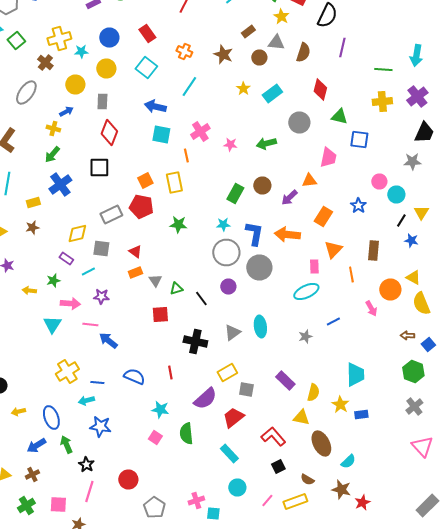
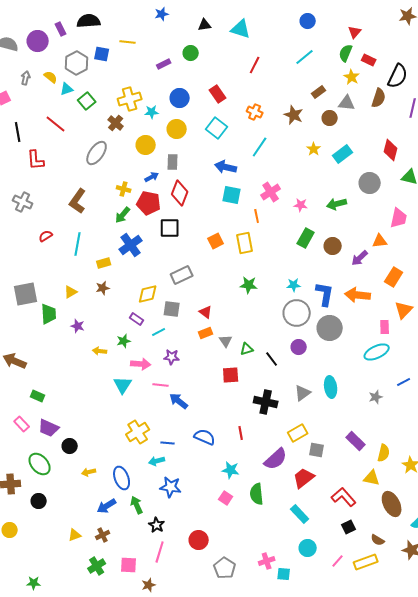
brown semicircle: (303, 52) -> (379, 98), moved
blue arrow: (66, 112) -> (152, 177), moved
green rectangle: (235, 194) -> (306, 238), moved
red pentagon: (141, 206) -> (149, 203), moved

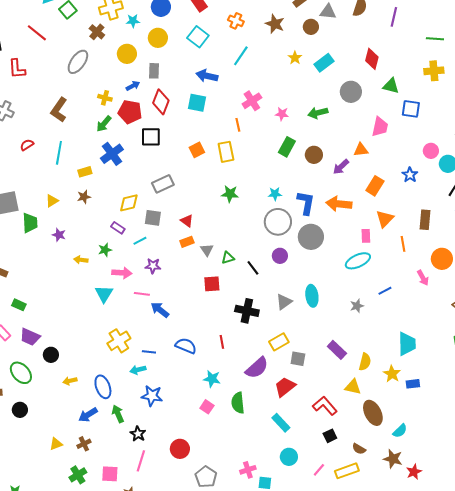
cyan square: (232, 195) -> (197, 103), moved

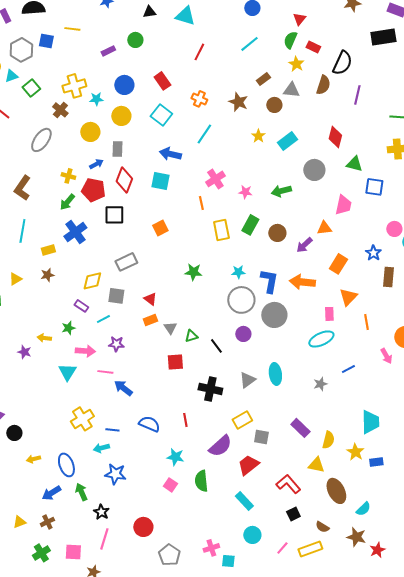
yellow rectangle: (226, 152) -> (221, 230), moved
brown rectangle: (425, 220) -> (388, 277), moved
purple star: (59, 235) -> (24, 352), moved

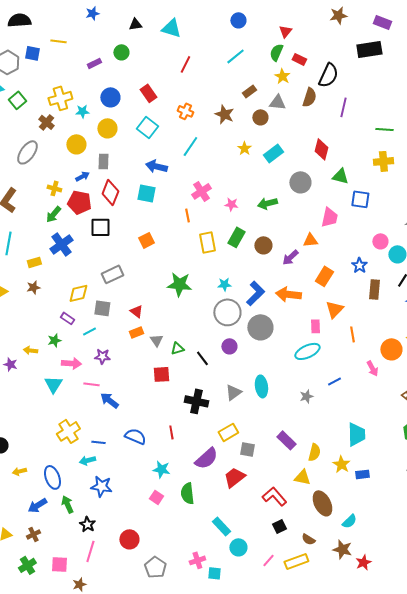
green star: (193, 272) -> (179, 284), size x1.4
blue L-shape: (269, 281) -> (255, 293), turned 35
cyan rectangle: (244, 501) -> (221, 526), moved

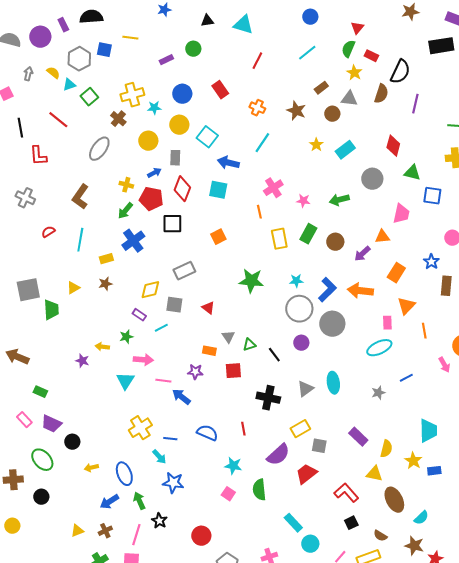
cyan square: (147, 127) -> (207, 137), moved
orange rectangle: (136, 332) -> (209, 351), moved, turned 32
purple star: (102, 356) -> (195, 372), moved
cyan arrow: (87, 460) -> (159, 457), turned -119
pink line: (90, 551) -> (136, 535), moved

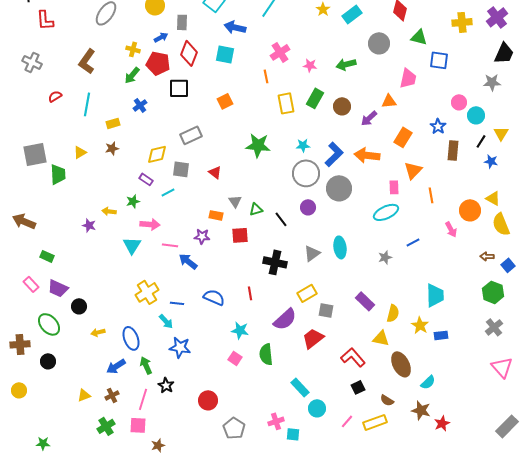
blue cross: (133, 241) -> (140, 105), size x0.6

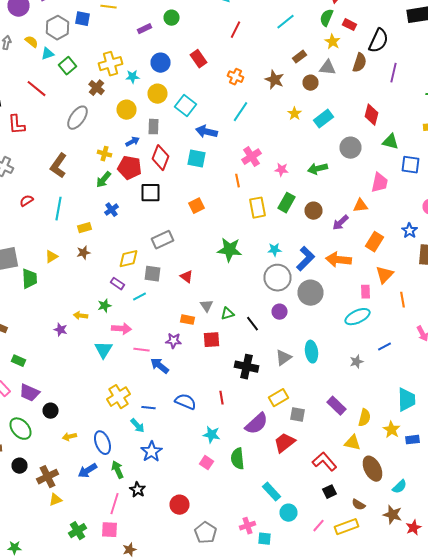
blue star: (180, 347) -> (152, 452), turned 30
brown cross: (112, 395) -> (48, 477), moved, size x1.5

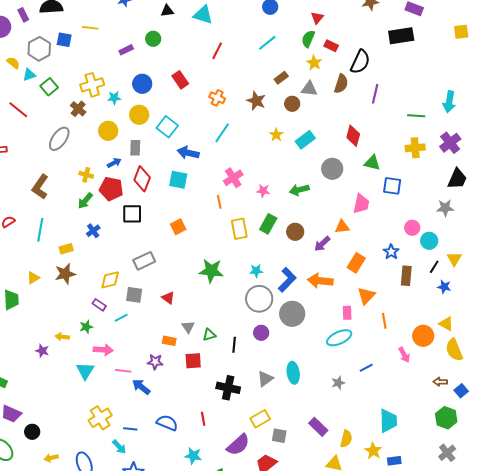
brown star: (84, 253) -> (65, 274), size x1.5
black line: (252, 324) -> (234, 345), turned 42

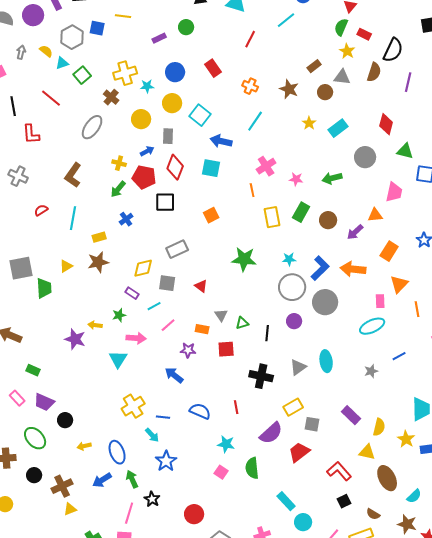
cyan line: (267, 43) -> (286, 20), moved
purple star: (42, 351) -> (75, 339), size x1.5
pink line: (123, 371) -> (168, 325), moved, turned -49

